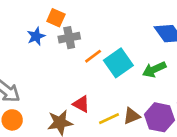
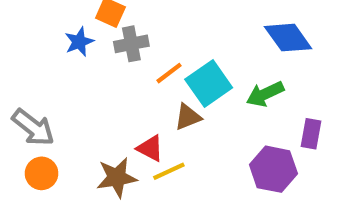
brown triangle: (132, 116) -> (188, 117), moved
yellow line: (109, 119) -> (169, 171), moved

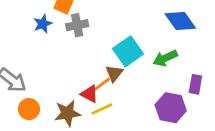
orange line: (169, 73) -> (102, 84), moved
brown triangle: (188, 117) -> (114, 73), turned -30
orange circle: (42, 173) -> (29, 109), moved

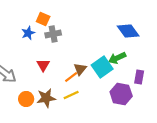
cyan square: (128, 51) -> (102, 67), moved
red triangle: (89, 94) -> (43, 65), moved, turned 32
orange circle: (29, 109) -> (26, 99), moved

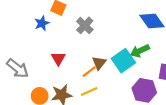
gray cross: (53, 34) -> (85, 25), moved, turned -35

